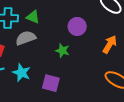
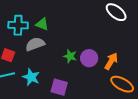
purple circle: (77, 26) -> (89, 58), moved
orange arrow: (110, 44) -> (111, 61), moved

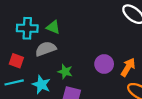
green star: (70, 56) -> (65, 72), moved

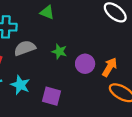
green triangle: (53, 27) -> (47, 12), moved
green star: (65, 72) -> (59, 51), moved

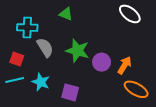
gray semicircle: (25, 48) -> (45, 47), turned 78
green star: (59, 51) -> (77, 51), size x1.6

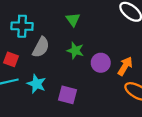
green triangle: (66, 14) -> (73, 20), moved, turned 32
gray semicircle: (45, 47) -> (41, 47), turned 60
green star: (77, 51) -> (75, 51), size x0.7

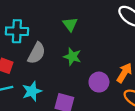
purple circle: (101, 63) -> (99, 82), moved
cyan star: (36, 84) -> (32, 91), turned 30

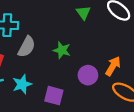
green triangle: (70, 24) -> (83, 13), moved

